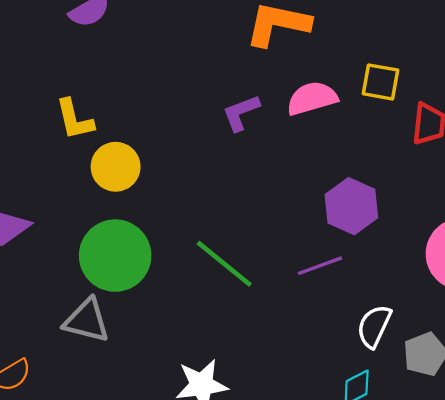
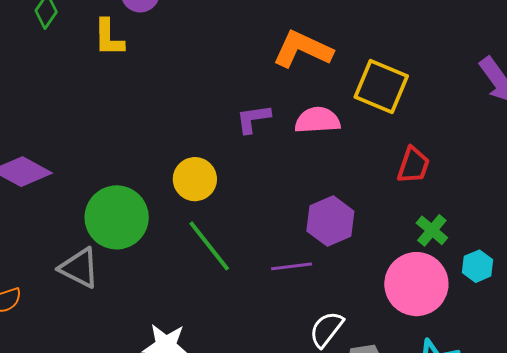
yellow square: (381, 82) -> (381, 86), moved, size x1.5
yellow L-shape: (75, 119) -> (109, 38), moved
yellow circle: (116, 167) -> (195, 179), moved

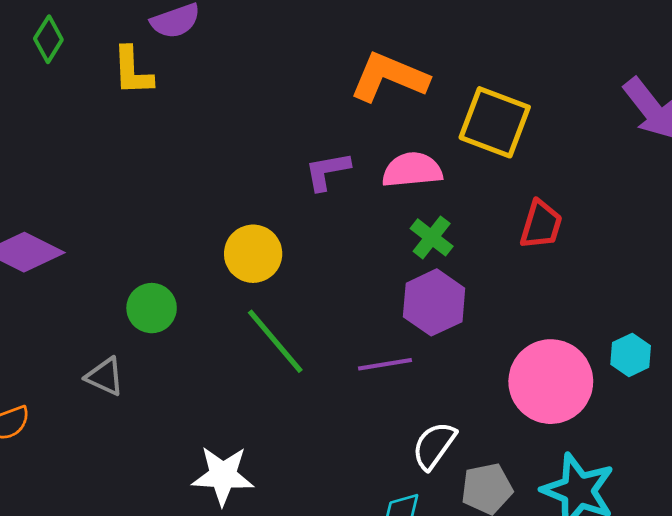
green circle: (117, 217) -> (152, 308), size x0.6
green cross: (432, 230) -> (432, 237), moved
gray triangle: (79, 268) -> (105, 377), size x0.7

